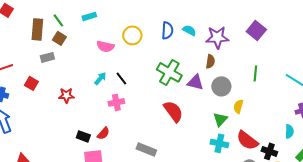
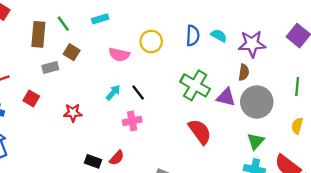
brown square: (59, 38) -> (72, 52), moved
gray circle: (221, 86) -> (257, 102), size x1.4
yellow semicircle: (238, 106) -> (297, 126), moved

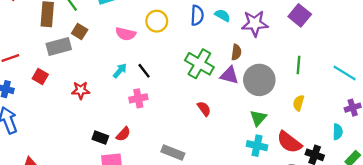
gray rectangle: (50, 68) -> (59, 46), size x1.5
brown semicircle: (244, 72) -> (236, 52), moved
red semicircle: (200, 132) -> (204, 109), size x0.6

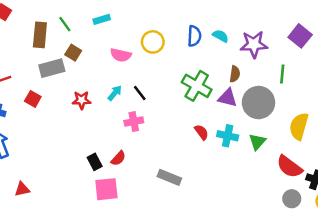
green line: (299, 65) -> (282, 74), moved
red star: (81, 90) -> (82, 100), moved
yellow semicircle: (299, 103) -> (299, 126), size x1.6
black rectangle: (100, 138) -> (95, 162), turned 42
cyan cross: (257, 146) -> (228, 136), moved

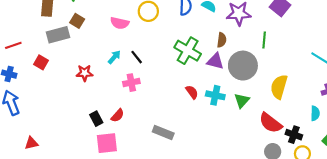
red star: (82, 100) -> (85, 73), moved

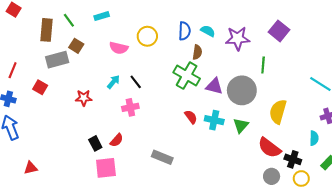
brown semicircle: (222, 40) -> (197, 52), moved
red line: (13, 45) -> (13, 70), turned -49

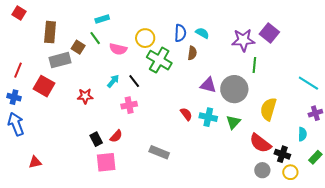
green line: (69, 20) -> (95, 38), moved
purple star: (238, 38) -> (243, 40), moved
green cross: (187, 76) -> (159, 60), moved
red square: (40, 87) -> (44, 86), size x1.5

